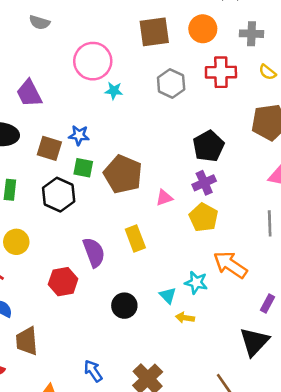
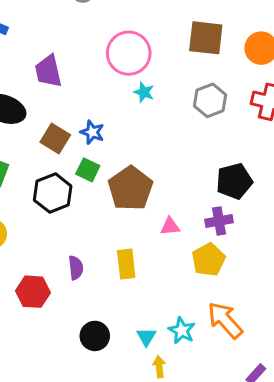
purple semicircle: (94, 252) -> (76, 268), size x0.7
yellow arrow: (185, 318) -> (159, 367), turned 60

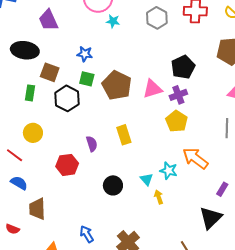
brown square: (55, 139) -> (50, 72), moved
pink triangle: (170, 226) -> (153, 89), moved, size x1.5

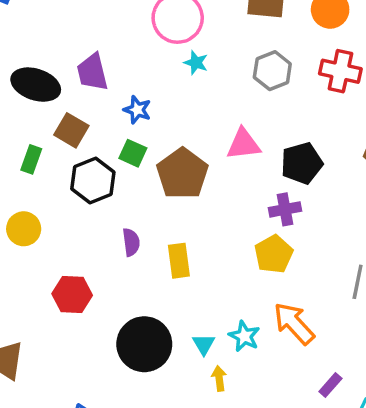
purple trapezoid: (48, 20) -> (92, 72), moved
pink triangle: (153, 89) -> (243, 144), moved
purple semicircle: (92, 144) -> (131, 242), moved
black circle: (113, 185) -> (144, 344), size x1.6

